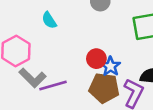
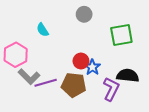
brown pentagon: (104, 88) -> (74, 85), moved

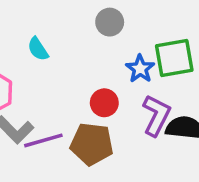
blue star: (92, 67) -> (140, 69), moved
purple L-shape: (111, 89) -> (156, 115), moved

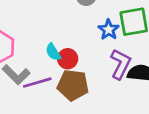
cyan semicircle: (38, 49) -> (53, 52), moved
red circle: (104, 103) -> (68, 59), moved

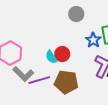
red circle: (68, 59) -> (62, 54), moved

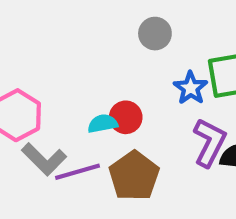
cyan semicircle: (51, 57) -> (103, 124), turned 112
brown pentagon: (66, 82) -> (134, 176), turned 30

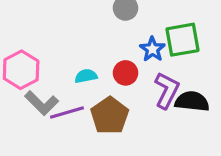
red circle: (126, 117) -> (126, 73), moved

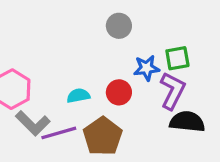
green square: (182, 40) -> (177, 58), size x0.7
blue star: (152, 49) -> (147, 68), turned 30
purple L-shape: (167, 90) -> (173, 91), moved

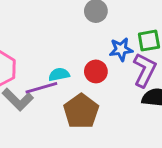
purple line: (59, 133) -> (41, 88), moved

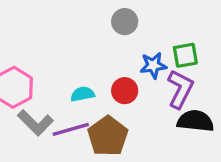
purple line: (41, 88) -> (71, 129), moved

